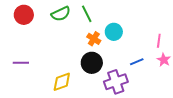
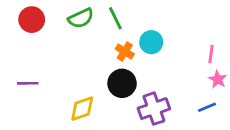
blue line: (137, 62) -> (207, 107), moved

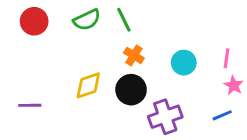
cyan circle: (151, 42) -> (184, 63), moved
purple line: (28, 83) -> (30, 105), moved
yellow diamond: (82, 109) -> (88, 85), moved

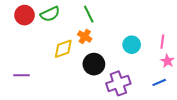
green semicircle: (87, 20) -> (50, 14), moved
orange cross: (134, 55) -> (85, 37), moved
yellow diamond: (88, 85) -> (63, 49), moved

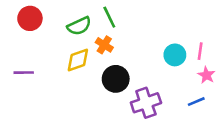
green semicircle: (50, 14) -> (79, 26), moved
cyan circle: (132, 45) -> (175, 55), moved
purple line: (21, 75) -> (24, 73), moved

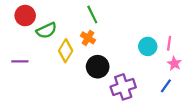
green semicircle: (79, 26) -> (46, 30), moved
yellow diamond: (78, 60) -> (66, 51), turned -40
blue line: (196, 102) -> (166, 86), turned -32

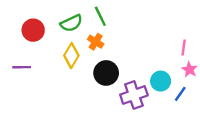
red circle: (25, 16) -> (33, 30), moved
green semicircle: (46, 30) -> (71, 23), moved
cyan circle: (148, 46) -> (161, 81), moved

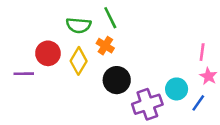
green semicircle: (71, 23) -> (79, 25), turned 30
red circle: (33, 30) -> (48, 53), moved

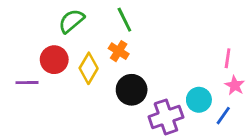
green semicircle: (79, 25) -> (71, 21), moved, turned 135

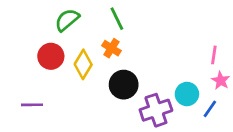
purple line: (27, 83) -> (32, 105), moved

